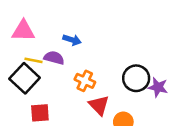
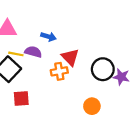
orange cross: (85, 81) -> (59, 71), turned -35
red triangle: (99, 105) -> (70, 57), moved

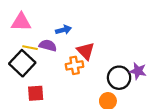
blue arrow: (48, 37) -> (63, 30), turned -32
black circle: (103, 69) -> (119, 78), moved

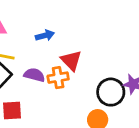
purple semicircle: (48, 45) -> (34, 75), moved

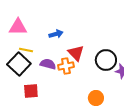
black circle: (111, 92) -> (106, 60), moved

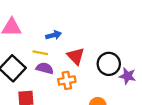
yellow line: (26, 50) -> (40, 53), moved
orange cross: (66, 66) -> (67, 80), moved

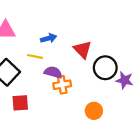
red triangle: (76, 56) -> (83, 50), moved
purple semicircle: (45, 68) -> (53, 72), moved

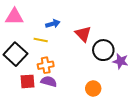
purple semicircle: (53, 72) -> (49, 81), moved
orange cross: (62, 85) -> (46, 65), moved

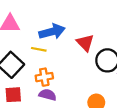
blue arrow: (53, 24) -> (52, 32), size x1.6
red square: (28, 81) -> (13, 95), moved

